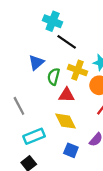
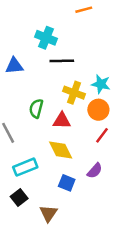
black line: (67, 42) -> (62, 61), turned -36
blue triangle: (36, 62) -> (14, 66), moved, turned 35
green semicircle: (54, 77) -> (36, 108), moved

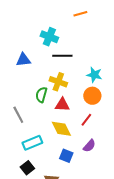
yellow cross: (74, 93) -> (58, 82), moved
red line: (102, 135) -> (86, 120), moved

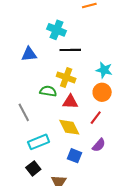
green semicircle: (41, 95) -> (48, 91), turned 84

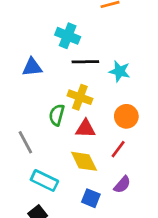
cyan star: (104, 70) -> (119, 71), moved
green semicircle: (48, 91) -> (57, 115), turned -84
cyan rectangle: (39, 142) -> (44, 180), turned 48

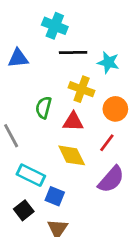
yellow cross: (80, 97) -> (82, 89), moved
purple semicircle: (122, 185) -> (111, 179), size x1.5
blue square: (91, 198) -> (55, 196), moved

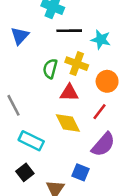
blue triangle: (18, 58) -> (20, 36), turned -42
green semicircle: (44, 108) -> (50, 69), moved
blue square: (55, 196) -> (81, 172), moved

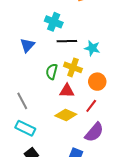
yellow diamond: (68, 123) -> (66, 115), turned -40
cyan rectangle: (31, 141) -> (25, 128), moved

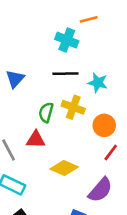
cyan cross: (54, 22) -> (67, 40), moved
red triangle: (67, 91) -> (36, 140), moved
red line: (91, 106) -> (111, 153), moved

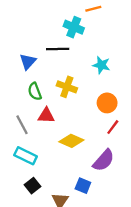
black line: (65, 74) -> (58, 49), moved
yellow cross: (73, 107) -> (67, 87), moved
green semicircle: (46, 112) -> (35, 91), moved, turned -36

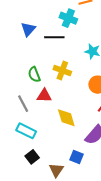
blue triangle: (28, 62) -> (28, 29), moved
yellow diamond: (71, 141) -> (66, 118), turned 50

